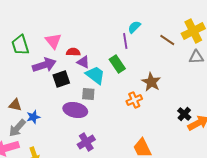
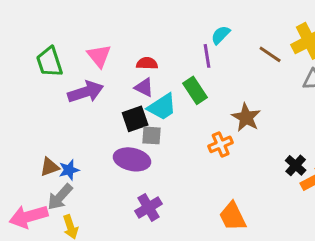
red semicircle: (73, 52) -> (147, 63), moved
cyan trapezoid: (95, 75) -> (162, 107), turned 110
black square: (61, 79) -> (135, 119), moved
brown triangle: (15, 105) -> (49, 167), moved, turned -32
gray arrow: (17, 128) -> (60, 197), moved

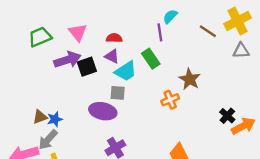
green trapezoid: (49, 62) -> (40, 37), turned 85
black square: (135, 119) -> (87, 67), moved

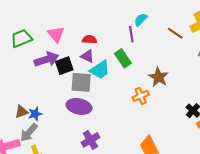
gray square: (118, 93) -> (81, 82), moved, size x1.5

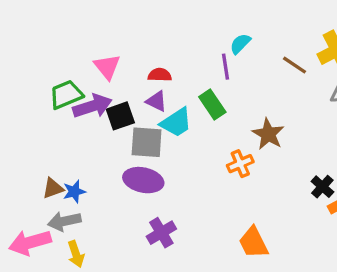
green trapezoid: (21, 38) -> (66, 95), moved
gray arrow: (29, 133) -> (64, 221), turned 36

